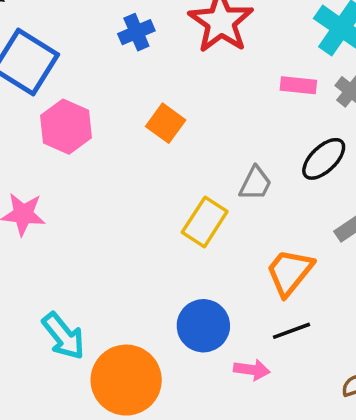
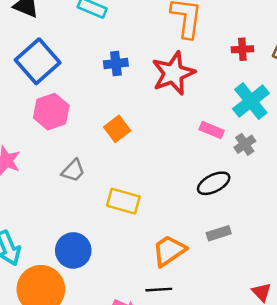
gray trapezoid: (255, 183) -> (73, 171), moved
yellow rectangle: (205, 222) -> (123, 201), turned 56
blue circle: (203, 326) -> (73, 250), moved

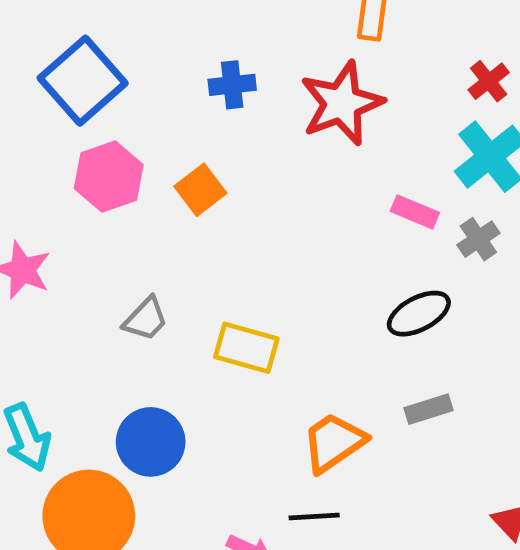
red cross: (242, 49) -> (489, 81), moved, turned -35
orange square: (117, 129) -> (200, 190), moved
gray trapezoid: (73, 171) -> (146, 319), moved

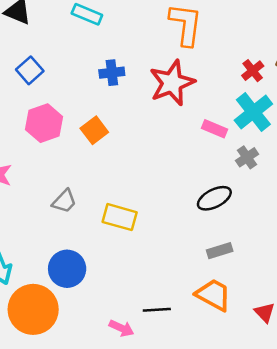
blue square: (83, 81) -> (30, 70), size x0.6
pink rectangle: (415, 212) -> (215, 129), moved
orange trapezoid: (334, 442) -> (213, 295), moved, turned 63

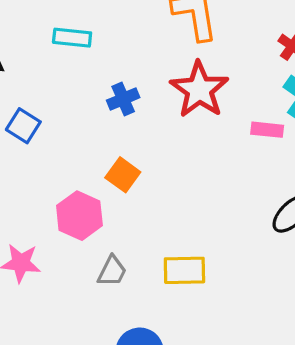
pink hexagon: (44, 123) -> (79, 216), moved

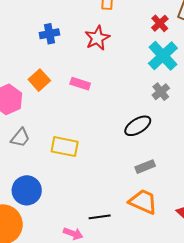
red star: (199, 90) -> (97, 38), size x0.7
pink rectangle: (267, 130) -> (80, 84), moved

